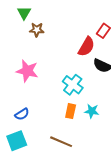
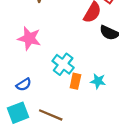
cyan cross: (73, 85) -> (63, 64), moved
brown line: (61, 142) -> (51, 115), moved

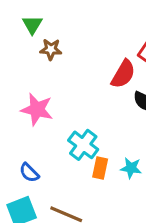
blue semicircle: (24, 85) -> (29, 173), turned 77

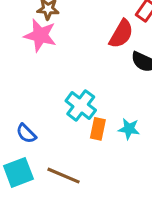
pink star: (37, 109) -> (40, 35), moved

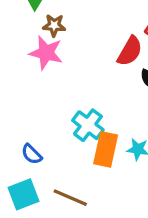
orange rectangle: (98, 129) -> (106, 149), size x1.5

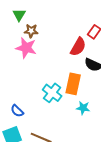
orange rectangle: (106, 149) -> (73, 84), moved

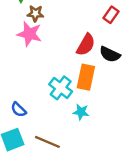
red semicircle: (78, 47) -> (86, 45), moved
cyan star: (83, 108) -> (81, 112), moved

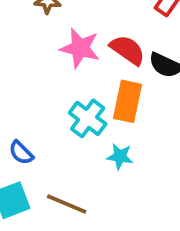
pink star: (29, 34) -> (80, 48), moved
red semicircle: (86, 45) -> (128, 50), turned -85

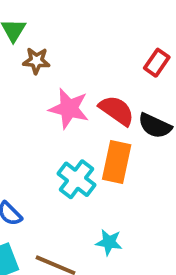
cyan star: (120, 156) -> (109, 242), moved

